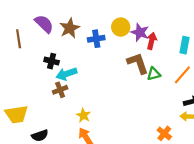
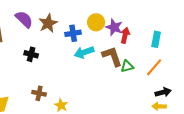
cyan arrow: (66, 74) -> (84, 52), moved
brown cross: (60, 90) -> (39, 93), moved, turned 32

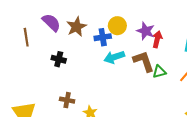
yellow circle: (96, 22) -> (117, 26), moved

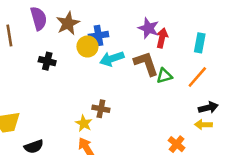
purple semicircle: (51, 23) -> (39, 18), turned 30
yellow circle: (117, 26) -> (87, 46), moved
brown cross: (67, 100) -> (101, 109), moved

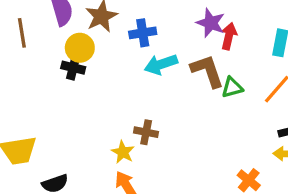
yellow circle: (87, 46) -> (80, 48), moved

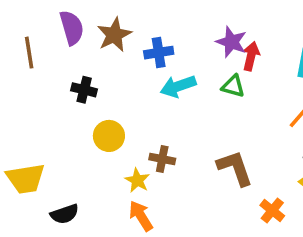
yellow circle: (80, 48) -> (109, 136), moved
brown L-shape: (207, 71) -> (235, 168), moved
green triangle: (232, 87) -> (233, 86), moved, turned 30

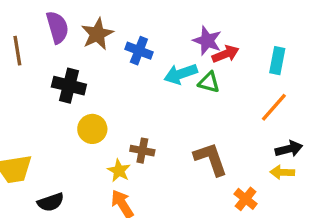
blue cross: (159, 53) -> (139, 51), turned 30
red arrow: (251, 56) -> (226, 54), turned 55
cyan arrow: (178, 86) -> (181, 74), moved
black cross: (84, 90) -> (69, 86), size x1.4

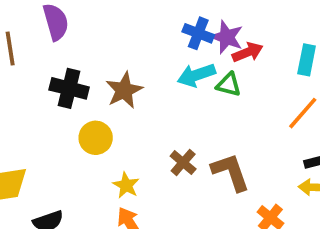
brown star: (97, 34) -> (124, 90), moved
blue cross: (139, 51) -> (198, 33), moved
brown cross: (142, 151) -> (183, 163), moved, turned 30

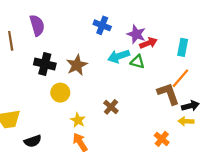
blue cross: (198, 33) -> (102, 25), moved
brown L-shape: (231, 172) -> (168, 94), moved

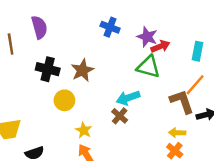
cyan arrow: (119, 56) -> (128, 98), moved
green triangle: (137, 62) -> (148, 67), size x1.5
yellow arrow: (186, 121) -> (177, 133), moved

